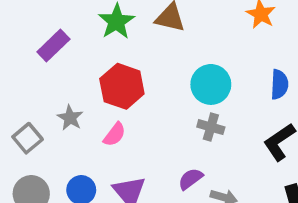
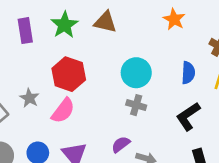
purple rectangle: (53, 46) -> (25, 31), moved, turned -55
pink semicircle: (115, 134) -> (63, 111), size x1.4

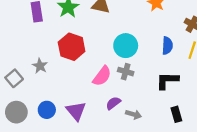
pink semicircle: (63, 111) -> (102, 76), moved
black L-shape: (188, 116) -> (167, 81), turned 35

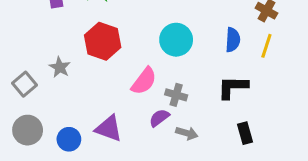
gray cross: (126, 72) -> (176, 95), moved
blue circle: (47, 110) -> (69, 139), moved
purple triangle: (76, 111) -> (109, 129), turned -30

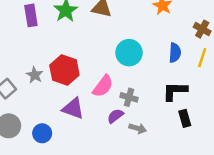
red hexagon: (103, 41) -> (64, 70), moved
purple triangle: (109, 129) -> (73, 108), moved
black rectangle: (245, 133) -> (185, 118), moved

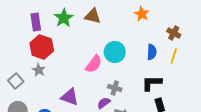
red hexagon: (64, 70) -> (42, 47), moved
pink semicircle: (103, 86) -> (94, 64), moved

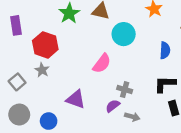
purple rectangle: (36, 22) -> (16, 25), moved
cyan circle: (115, 52) -> (124, 34), moved

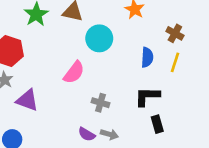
purple triangle: (76, 99) -> (27, 100), moved
purple semicircle: (113, 106) -> (87, 134), moved, turned -112

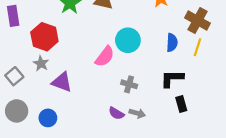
brown cross: (175, 33) -> (198, 21), size x1.5
cyan circle: (99, 38) -> (128, 40), moved

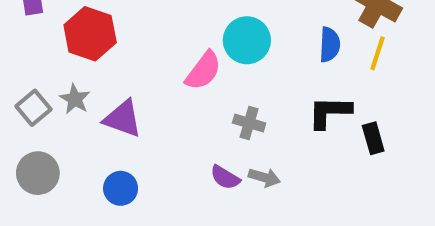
gray star: (41, 63) -> (75, 99), moved
black rectangle: (181, 104) -> (373, 138), moved
blue circle: (48, 118) -> (121, 188), moved

